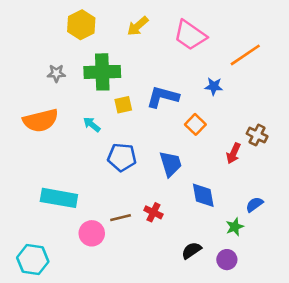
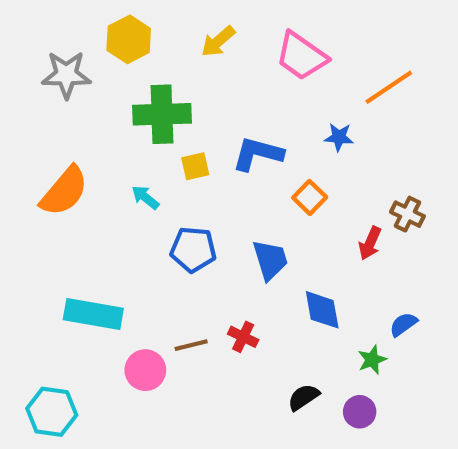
gray star: (56, 73) -> (66, 75), moved, size x1.6
orange semicircle: (41, 121) -> (64, 191), turned -36

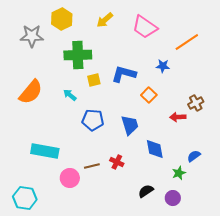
brown cross: (407, 214) -> (196, 103), turned 35
red arrow: (370, 243) -> (178, 117), turned 63

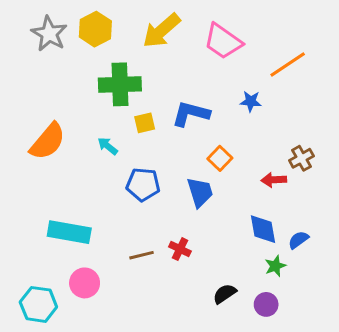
yellow arrow: (105, 20) -> (161, 31), size x1.5
gray star: (32, 36) -> (49, 34), moved, turned 30
orange square: (149, 95) -> (220, 158), moved
blue diamond: (155, 149) -> (263, 229), moved
pink circle: (70, 178) -> (85, 283), moved

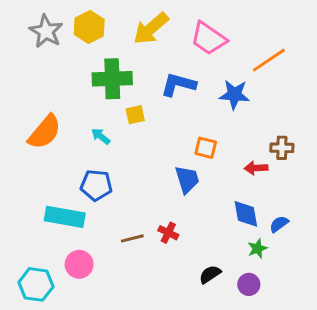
blue star: (251, 101) -> (234, 95), size x1.5
blue L-shape: (191, 114) -> (178, 85), moved
orange square: (220, 158) -> (206, 148), turned -30
brown cross: (301, 158) -> (282, 148), turned 30
blue pentagon: (143, 184) -> (96, 185), moved

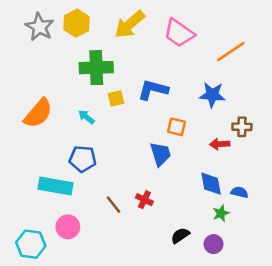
blue L-shape: (178, 85) -> (153, 90), moved
blue star: (234, 95) -> (212, 95), moved
blue semicircle: (279, 224) -> (239, 192), turned 49
brown line: (132, 238) -> (114, 205), turned 66

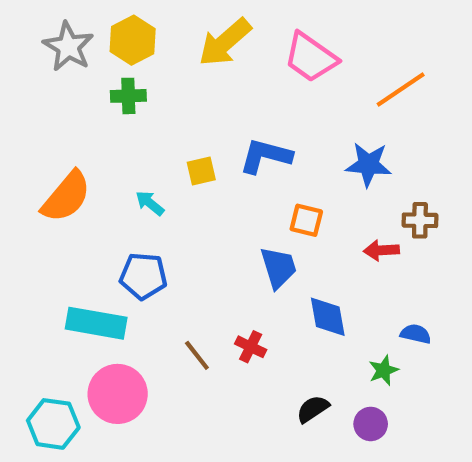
green cross: (96, 68) -> (128, 96), moved, size x0.6
blue diamond: (211, 184) -> (328, 317), moved
pink circle: (68, 227) -> (118, 394), size x1.4

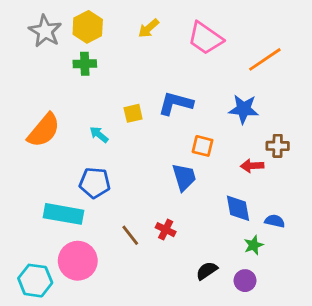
yellow arrow: (225, 42) -> (149, 28), size x0.6
blue diamond: (328, 317) -> (238, 208), moved

